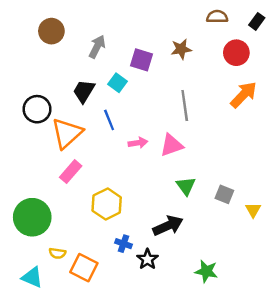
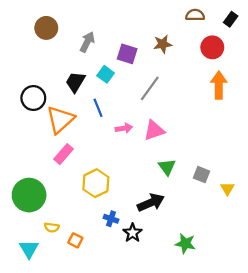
orange arrow: (244, 95) -> (219, 85), turned -44
gray line: (185, 106) -> (150, 88), moved, turned 44
orange square: (84, 268) -> (75, 240), size x0.6
cyan triangle: (32, 277) -> (29, 249), turned 36

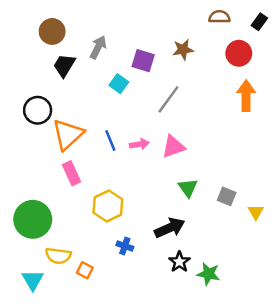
black trapezoid: (75, 82) -> (64, 65), moved
blue line: (98, 108) -> (110, 141), moved
pink rectangle: (64, 154) -> (72, 173), turned -66
yellow semicircle: (52, 227) -> (58, 256), size x1.5
black star: (133, 233) -> (179, 262), moved

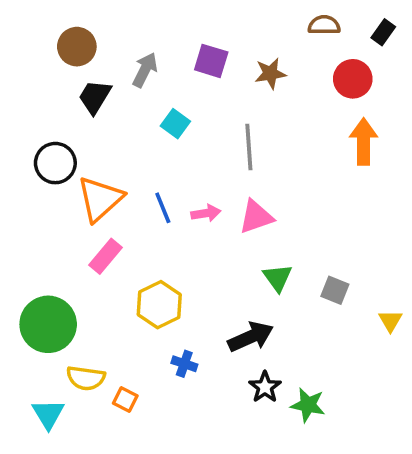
purple square: (143, 61) -> (211, 61), moved
gray line: (168, 99) -> (249, 147), turned -40
pink rectangle: (72, 173) -> (105, 256), turned 65
yellow triangle: (256, 212) -> (390, 321), moved

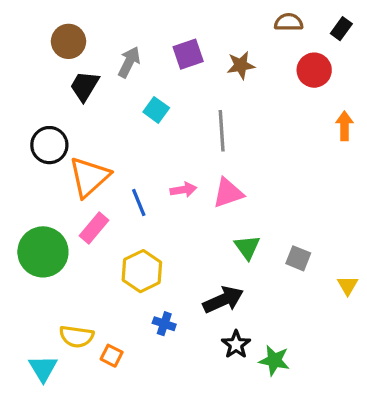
purple square: (211, 61) -> (188, 54), turned -36
orange arrow: (364, 142) -> (344, 126), moved, size x0.7
blue line: (163, 208) -> (139, 202), moved
green circle: (48, 324) -> (43, 252), moved

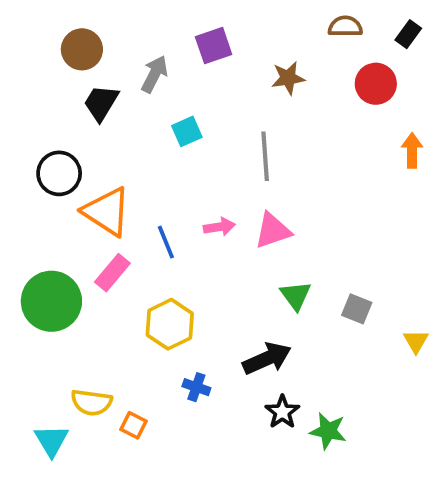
purple square: (188, 54) -> (214, 46), moved
cyan square: (156, 110) -> (187, 131), turned 30
orange triangle: (89, 177) -> (107, 212), turned -45

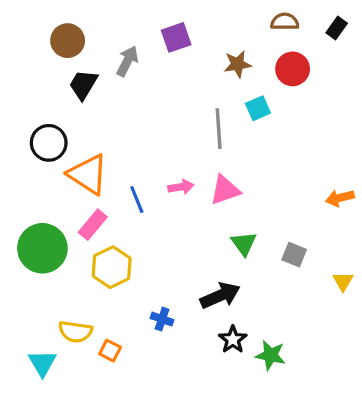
red circle: (376, 84) -> (293, 69), moved
cyan square: (187, 131) -> (258, 108), moved
orange arrow: (412, 151) -> (340, 198), moved, turned -104
yellow hexagon: (170, 324) -> (112, 267), moved

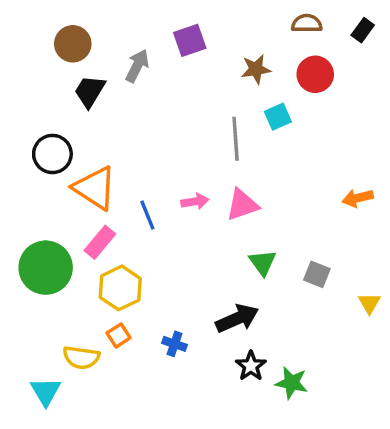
orange arrow: (340, 198) -> (358, 198), moved
orange square: (110, 351) -> (119, 335), moved, turned 30

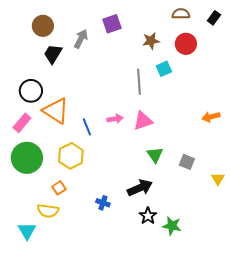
pink rectangle: (100, 242) -> (22, 123), moved
yellow hexagon: (120, 288) -> (71, 156), moved
orange square: (119, 335) -> (59, 188), moved

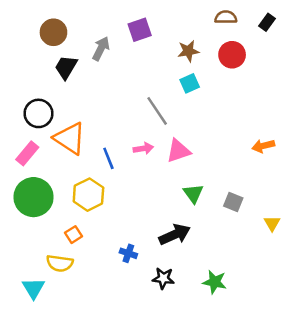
cyan square: (164, 69) -> (190, 83), moved
gray line: (139, 82) -> (157, 111), moved, turned -30
black star: (148, 216) -> (163, 278), moved, turned -30

